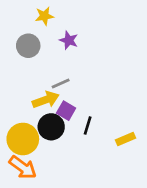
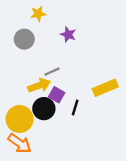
purple star: (69, 40) -> (68, 35), moved
yellow rectangle: (126, 139) -> (105, 88), moved, size x1.5

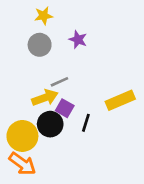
gray circle: (24, 39) -> (40, 45), moved

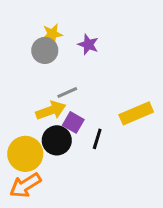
yellow star: (44, 16) -> (52, 34), moved
orange arrow: (22, 164) -> (25, 185), turned 112

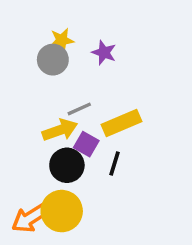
yellow rectangle: (136, 113) -> (122, 123), moved
yellow circle: (25, 154) -> (62, 211), moved

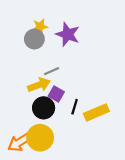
purple star: (104, 53) -> (68, 34), size x1.5
yellow rectangle: (122, 123) -> (96, 112), moved

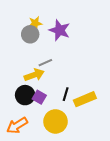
purple square: (56, 94) -> (39, 97), moved
black circle: (44, 108) -> (25, 95), moved
yellow circle: (40, 138) -> (55, 121), moved

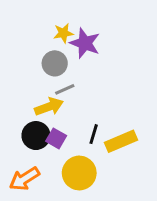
yellow star: (35, 23) -> (63, 33), moved
gray circle: (30, 34) -> (55, 63), moved

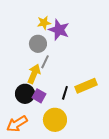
gray line: (65, 89) -> (45, 62), turned -40
yellow arrow: (49, 107) -> (34, 74), turned -48
yellow rectangle: (121, 141) -> (86, 86), moved

